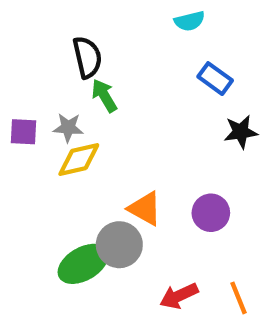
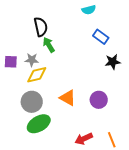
gray circle: (119, 245) -> (32, 102), moved

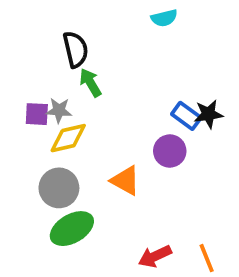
blue rectangle: (101, 37) -> (186, 116), moved
purple square: (11, 62) -> (37, 114), moved
purple circle: (99, 100) -> (170, 151), moved

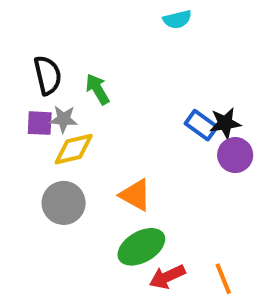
black semicircle: (76, 49) -> (48, 75), moved
purple circle: (170, 151) -> (235, 155), moved
green ellipse: (72, 229) -> (141, 247), moved

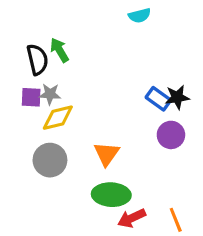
green arrow: (97, 89) -> (59, 50), moved
purple circle: (235, 155) -> (171, 135), moved
orange triangle: (135, 195) -> (107, 154), turned 36
green ellipse: (141, 247) -> (111, 195), turned 33

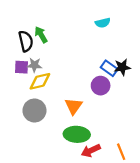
cyan semicircle: (140, 16) -> (103, 23), moved
purple circle: (171, 135) -> (101, 86), moved

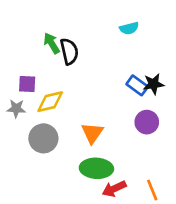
black semicircle: (26, 41) -> (69, 51), moved
gray star: (34, 65) -> (16, 108), moved
purple circle: (101, 86) -> (147, 122), moved

